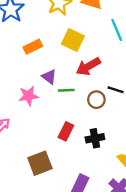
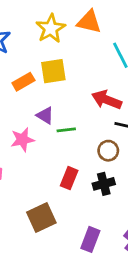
yellow square: (73, 40) -> (53, 71), moved, turned -30
red arrow: (88, 66) -> (107, 100), moved, turned 55
brown circle: (96, 100) -> (108, 151), moved

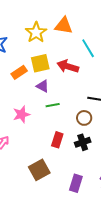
red arrow: (107, 100) -> (68, 66), moved
purple triangle: (45, 115) -> (43, 86), moved

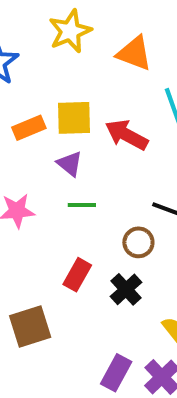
yellow star: (36, 32) -> (70, 31), moved
black cross: (83, 142) -> (126, 289), turned -35
purple rectangle: (76, 183) -> (116, 373), moved

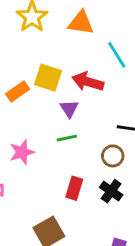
yellow square: (74, 118) -> (48, 78), turned 32
purple triangle: (70, 164) -> (69, 109), moved, turned 30

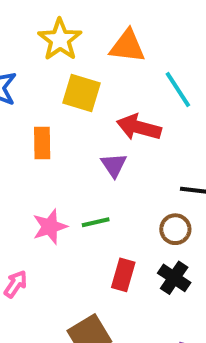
yellow square: (48, 78) -> (82, 93), moved
orange rectangle: (18, 91) -> (42, 143), turned -55
green line: (67, 138) -> (96, 222), moved

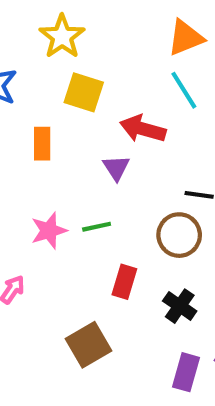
orange triangle: (127, 46) -> (186, 38), moved, turned -30
brown circle: (175, 229) -> (179, 235), size x1.4
black cross: (174, 278) -> (180, 306), moved

